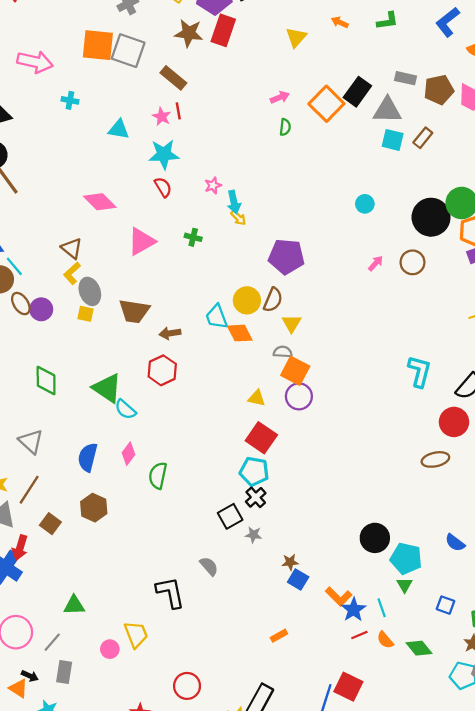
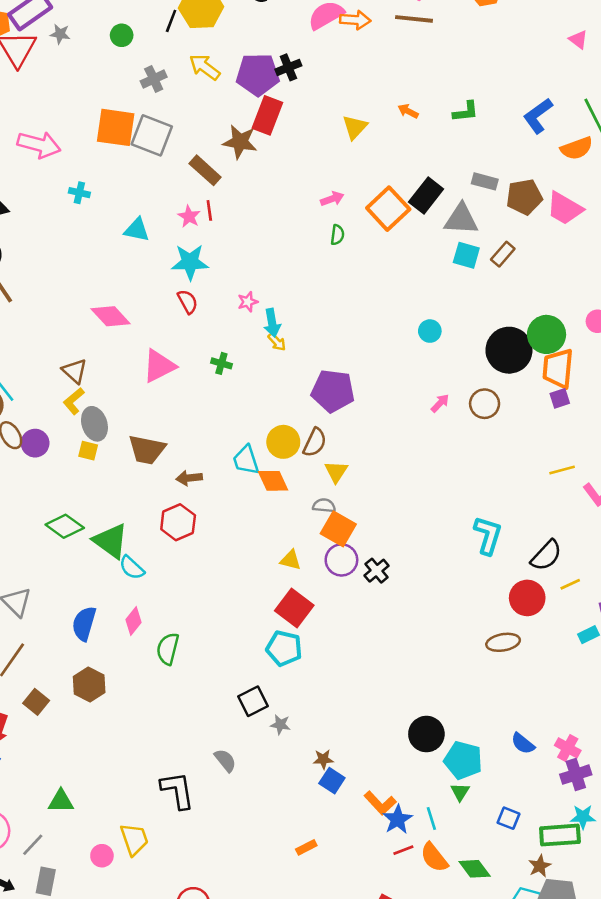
brown star: (189, 33) -> (240, 142), moved
green diamond: (46, 381) -> (65, 526), moved, turned -56
black cross: (256, 497) -> (377, 571), moved
orange semicircle: (385, 640) -> (434, 857), size x1.4

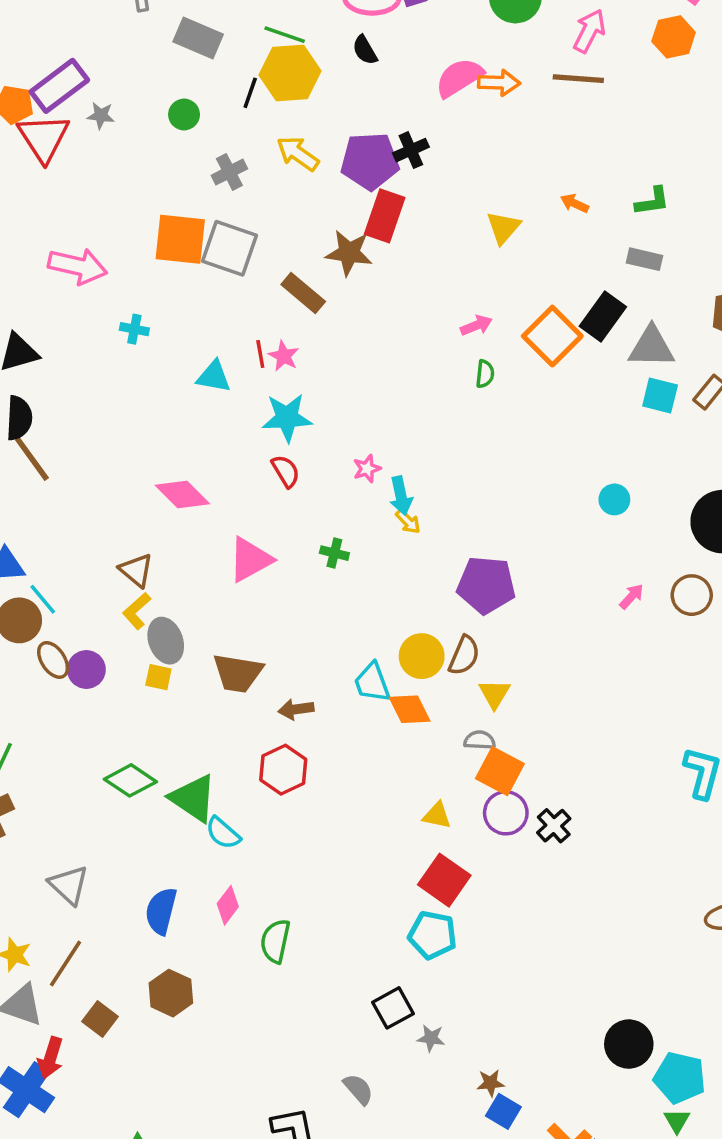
gray rectangle: (485, 181) -> (644, 259), moved
red line: (209, 210) -> (260, 354), moved

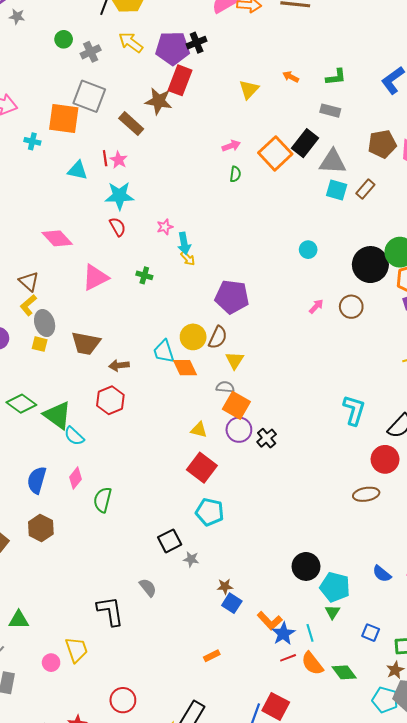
green circle: (184, 114) -> (64, 39), moved
orange square: (180, 239) -> (64, 118), moved
cyan pentagon: (432, 935) -> (210, 512), moved

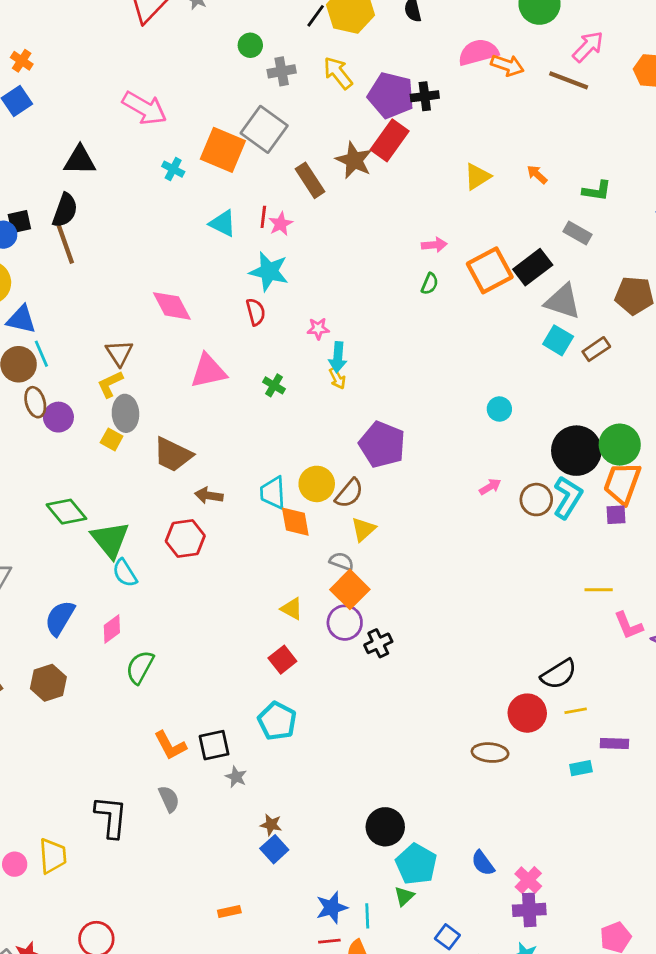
cyan L-shape: (354, 410) -> (568, 497), moved
red square: (202, 468) -> (282, 660), size x0.7
orange L-shape: (270, 621) -> (170, 745), moved

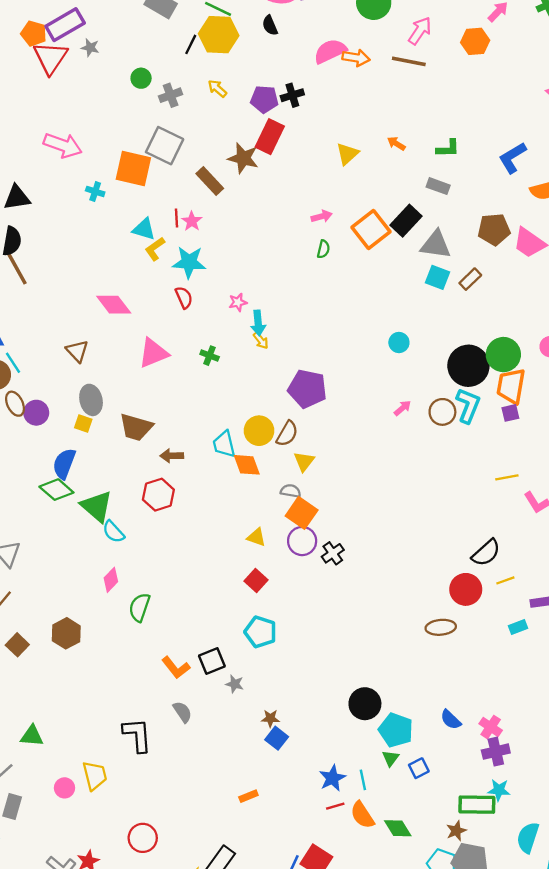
yellow arrow: (338, 73) -> (217, 88), size x0.7
purple pentagon: (391, 95) -> (264, 99), size x0.7
yellow L-shape: (110, 384) -> (155, 249), moved
blue semicircle: (60, 618) -> (64, 464), moved
blue square: (447, 937) -> (419, 768), moved, turned 36

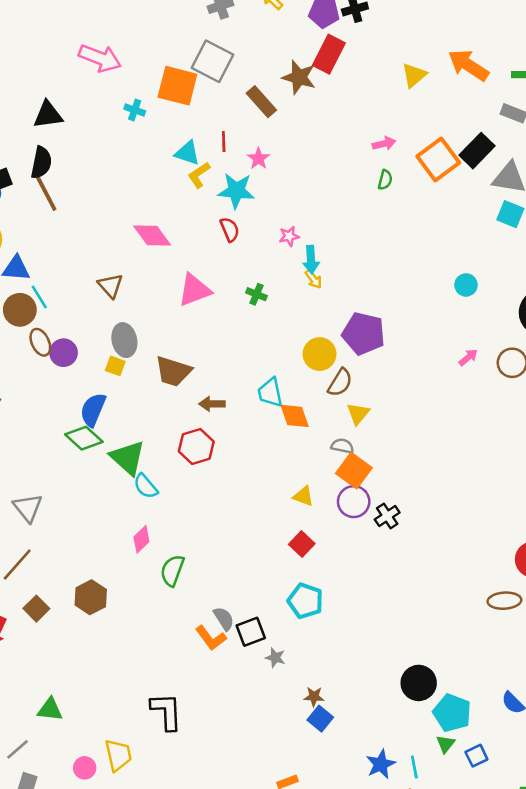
orange arrow: (396, 144) -> (468, 65), size x2.0
pink star: (192, 221) -> (258, 158), moved
yellow circle: (259, 431) -> (320, 354), moved
gray semicircle: (182, 712) -> (224, 619), moved

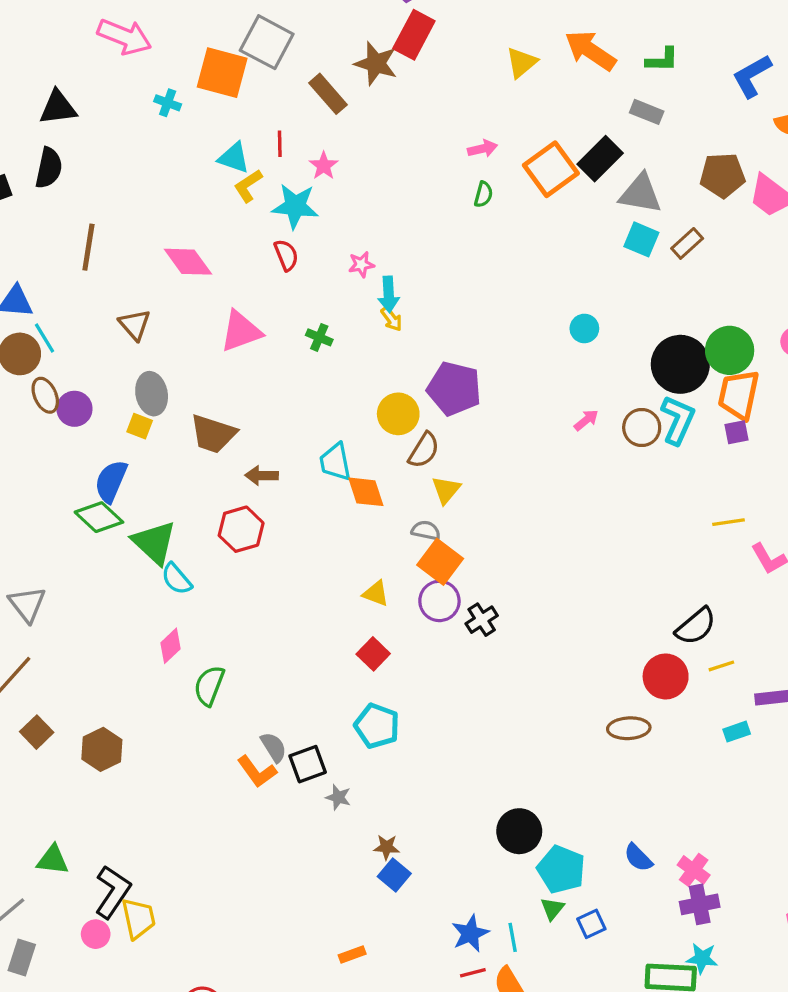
brown line: (46, 194) -> (88, 247), moved, turned 36
brown hexagon: (91, 597) -> (102, 749), moved
black L-shape: (166, 711) -> (113, 892), moved, turned 36

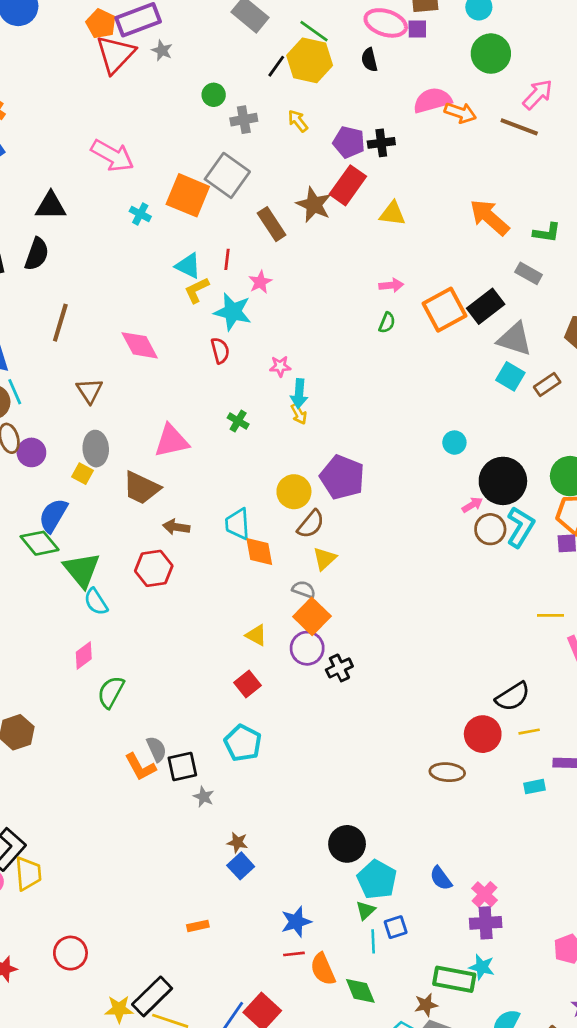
yellow triangle: (521, 63) -> (392, 214), moved, turned 40
pink triangle: (241, 331) -> (171, 441), moved
black circle: (680, 364) -> (503, 481), moved
pink arrow: (586, 420) -> (472, 505), moved
cyan line: (513, 937) -> (373, 941), moved

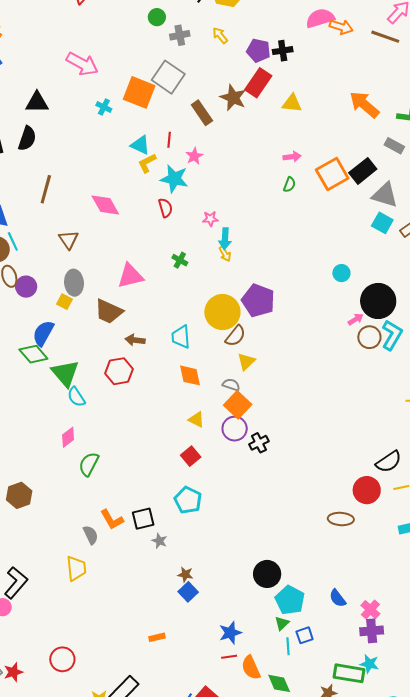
yellow circle: (294, 492) -> (222, 312), size x1.4
orange diamond: (259, 552) -> (190, 375), moved
gray semicircle: (157, 749) -> (91, 535), moved
yellow trapezoid: (28, 874) -> (76, 568), moved

